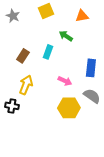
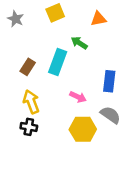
cyan rectangle: (48, 52) -> (58, 62), size x1.5
yellow arrow: (26, 85) -> (31, 102), turned -42
black cross: (12, 106) -> (29, 127), moved

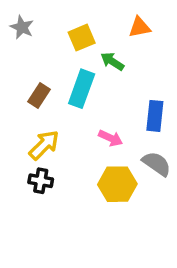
yellow square: (55, 13) -> (82, 38), moved
yellow arrow: (31, 102) -> (44, 145), turned 65

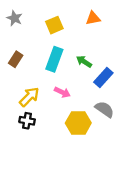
green arrow: (112, 61) -> (84, 62), moved
brown rectangle: (39, 95) -> (16, 59), moved
blue rectangle: (155, 116) -> (103, 77), turned 36
pink arrow: (111, 138) -> (62, 92), moved

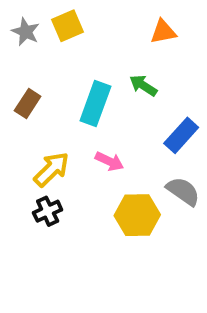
yellow square: (54, 25) -> (67, 26), moved
green arrow: (84, 62) -> (143, 86), moved
black cross: (27, 121) -> (48, 211), turned -35

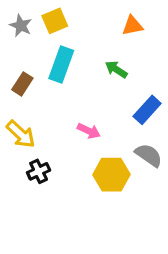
cyan rectangle: (95, 103) -> (61, 65), moved
yellow arrow: (52, 169) -> (21, 134), moved, turned 88

